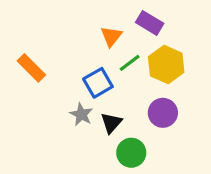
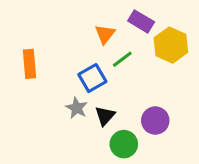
yellow hexagon: (166, 65) -> (171, 45), moved
orange rectangle: (31, 68) -> (29, 64), turned 40
purple circle: (163, 113) -> (155, 121), moved

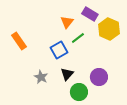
orange rectangle: (29, 64) -> (19, 41), turned -30
gray star: (77, 108) -> (41, 77), moved

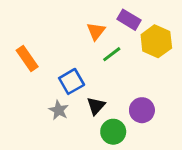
blue square: (59, 50) -> (72, 81), moved

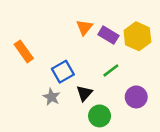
purple rectangle: (129, 20) -> (108, 35), moved
green line: (112, 54) -> (111, 70), moved
purple circle: (142, 110) -> (136, 97), moved

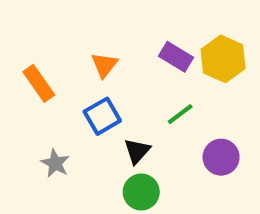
orange triangle: (84, 27) -> (104, 65), moved
gray star: (52, 97) -> (55, 163), moved
green circle: (100, 116) -> (141, 192), moved

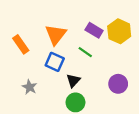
orange triangle: (104, 65) -> (56, 35), size x1.5
green line: (180, 114) -> (85, 52), moved, turned 72
blue square: (102, 116) -> (55, 62), turned -36

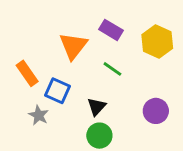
purple rectangle: (94, 30) -> (111, 30), moved
orange rectangle: (21, 44) -> (27, 73), moved
blue square: (55, 62) -> (57, 91), moved

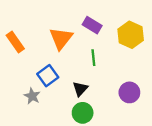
green line: (112, 69) -> (93, 58), turned 49
orange rectangle: (27, 73) -> (15, 42), moved
blue square: (57, 91) -> (48, 76), turned 30

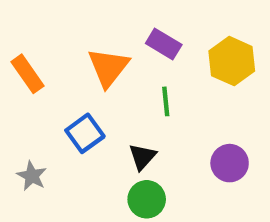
gray star: (32, 96) -> (32, 176), moved

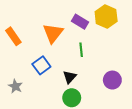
yellow hexagon: (232, 61) -> (106, 16), moved

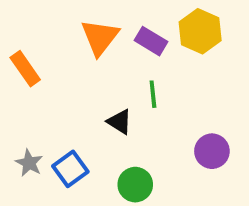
orange triangle: (53, 33) -> (100, 37), moved
blue square: (41, 65) -> (70, 169), moved
black triangle: (70, 77) -> (120, 122), moved, turned -40

